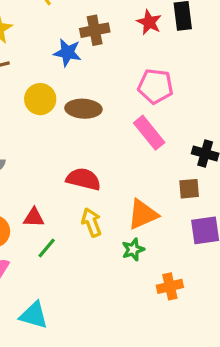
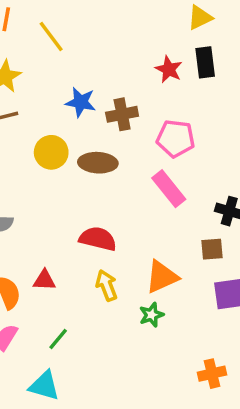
brown cross: (95, 30) -> (122, 114), moved
green line: (47, 248) -> (58, 339), moved
orange cross: (170, 286) -> (212, 374), moved

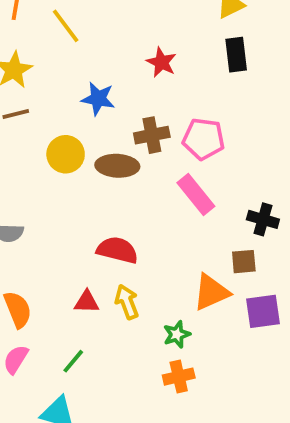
red star: (169, 69) -> (161, 62), moved
brown cross: (122, 114) -> (152, 135), moved
orange triangle: (162, 277) -> (211, 292), moved
red triangle: (44, 280) -> (87, 302), moved
orange cross: (212, 374) -> (179, 377), moved

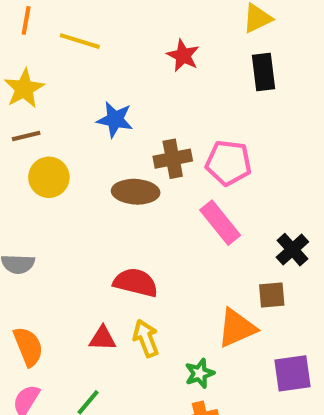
yellow line: (66, 26) -> (80, 41), turned -36
red star: (161, 62) -> (183, 55), moved
yellow circle: (66, 154) -> (49, 177), moved
black cross: (263, 219) -> (292, 250), turned 32
purple square: (263, 311) -> (292, 373), moved

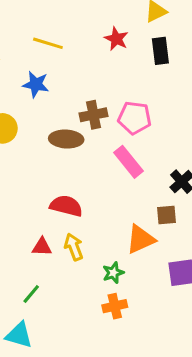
yellow line: (80, 41) -> (48, 43), moved
red star: (183, 55) -> (116, 39), moved
blue star: (115, 119) -> (36, 84), moved

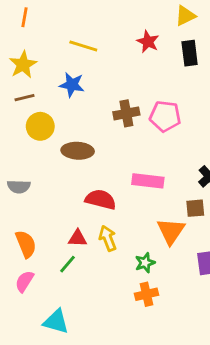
brown ellipse: (66, 139) -> (78, 151), moved
pink rectangle: (128, 162) -> (148, 181), moved, turned -44
orange triangle: (141, 239) -> (171, 231), turned -32
green line: (31, 294) -> (68, 264), moved

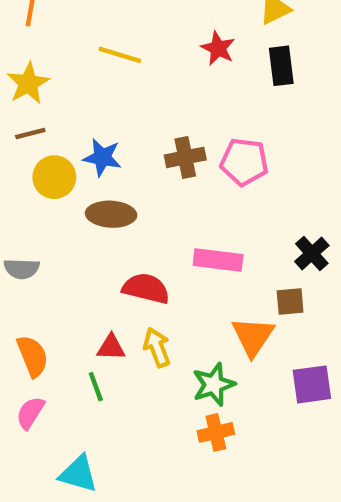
blue star: (72, 85) -> (102, 157), moved
green star: (145, 263) -> (214, 384), size x1.4
green line: (68, 264) -> (96, 387), turned -60

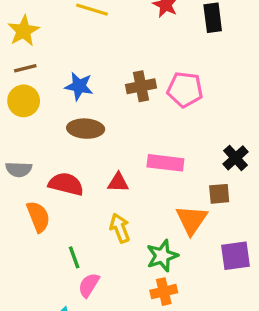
yellow circle: (54, 177) -> (24, 101), moved
red semicircle: (146, 288) -> (66, 184), moved
red triangle: (111, 347) -> (118, 182), moved
orange semicircle: (32, 356) -> (38, 217), moved
pink semicircle: (30, 413) -> (89, 285), moved

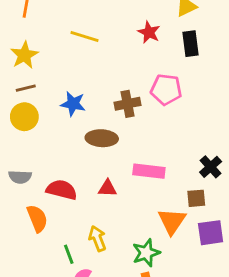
pink pentagon: (185, 89) -> (166, 90), moved
brown ellipse: (86, 129) -> (102, 138), moved
yellow arrow: (120, 228) -> (97, 238), moved
purple square: (235, 256) -> (211, 233), moved

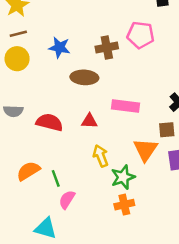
orange semicircle: (37, 218) -> (28, 171), moved, turned -100
yellow arrow: (97, 238) -> (101, 156), moved

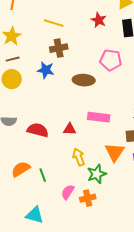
brown cross: (107, 47) -> (59, 48), moved
brown ellipse: (84, 77) -> (84, 80), moved
pink semicircle: (67, 200) -> (68, 192), moved
orange cross: (124, 205) -> (88, 198), moved

